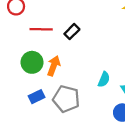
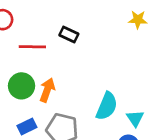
black rectangle: (72, 32) -> (69, 35), moved, turned 70
cyan semicircle: (104, 79) -> (107, 106), size x1.5

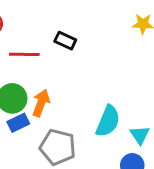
blue rectangle: (27, 126) -> (18, 123), moved

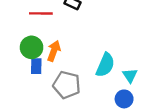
blue rectangle: (18, 123) -> (36, 66), turned -63

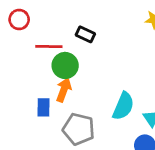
green circle: (32, 47) -> (65, 65), moved

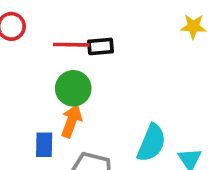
black rectangle: (85, 34) -> (101, 46), turned -30
red line: (49, 47) -> (71, 45), moved

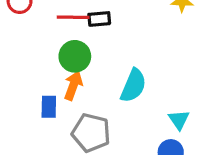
cyan semicircle: (151, 143) -> (133, 86), moved

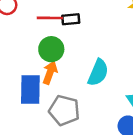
blue rectangle: (49, 107) -> (30, 90), size x1.6

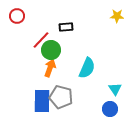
red line: (50, 18) -> (41, 40), moved, turned -48
blue rectangle: (30, 90) -> (42, 101), moved

